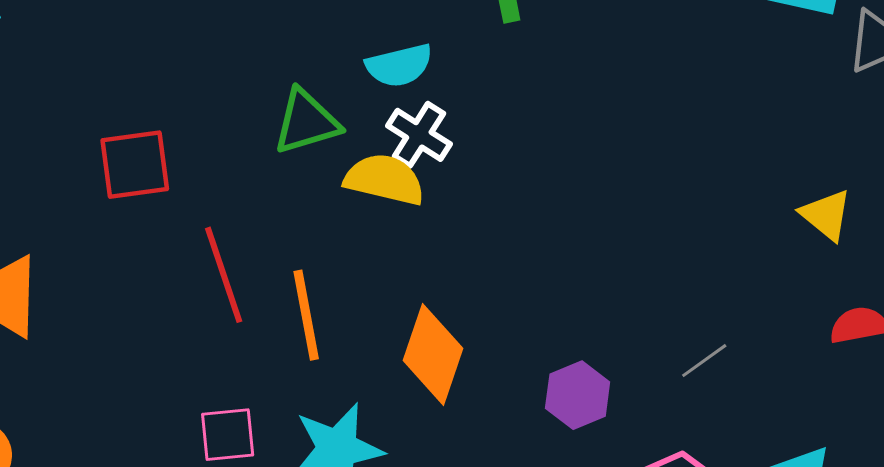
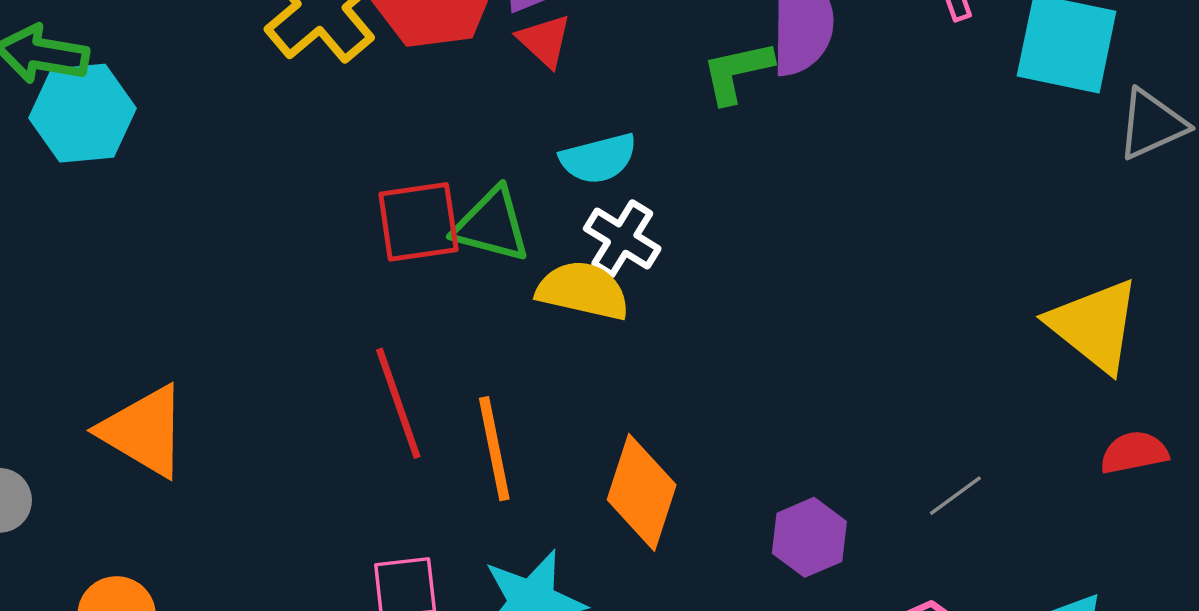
green triangle: (306, 122) -> (492, 225), turned 32
red square: (135, 165) -> (418, 222), moved
yellow triangle: (826, 215) -> (1094, 325), size x1.6

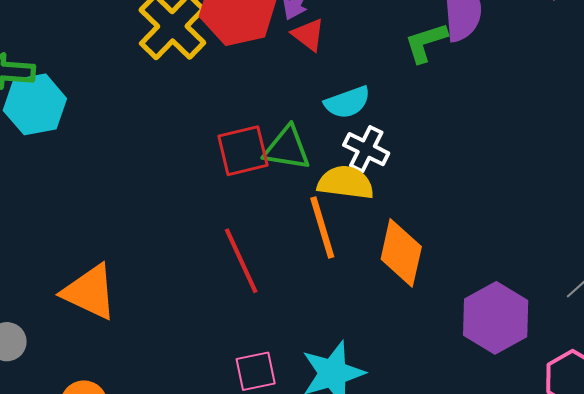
orange line: (494, 449) -> (322, 227), moved
orange diamond: (642, 492) -> (401, 253), moved
purple hexagon: (809, 537) -> (496, 318), size x1.5

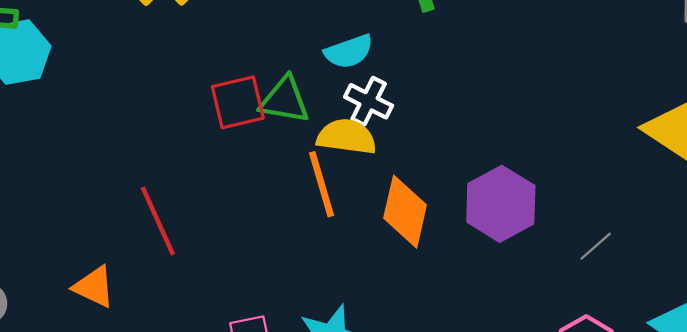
red line: (241, 261) -> (158, 221), moved
orange triangle: (90, 292) -> (94, 287), moved, size x0.7
purple hexagon: (496, 318) -> (501, 204), moved

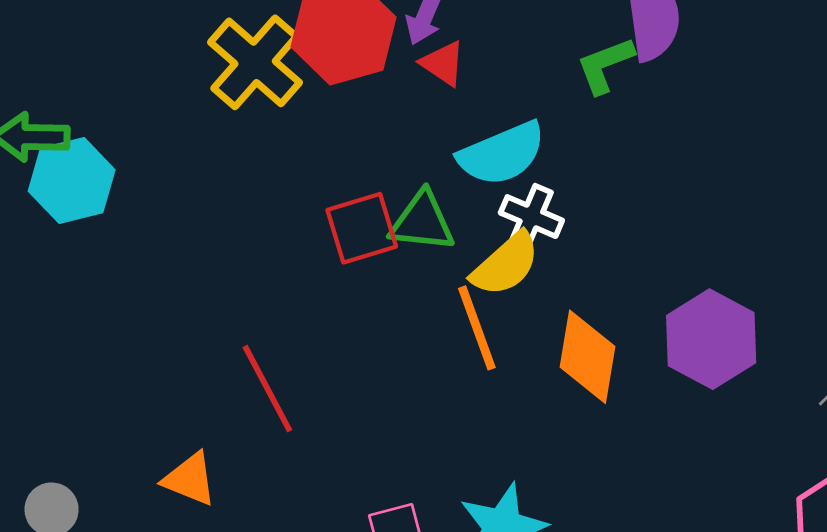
cyan semicircle: (349, 52) -> (502, 154), size x1.4
yellow semicircle: (347, 137) -> (506, 264), turned 134

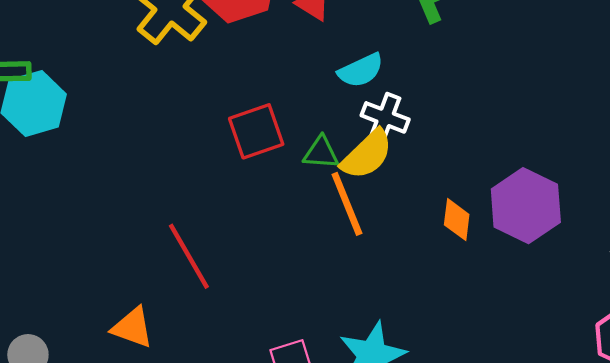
cyan semicircle: (502, 154) -> (361, 70), size x0.7
green triangle: (422, 222) -> (321, 153), moved, size x0.7
orange diamond: (588, 357) -> (457, 220), moved, size x0.6

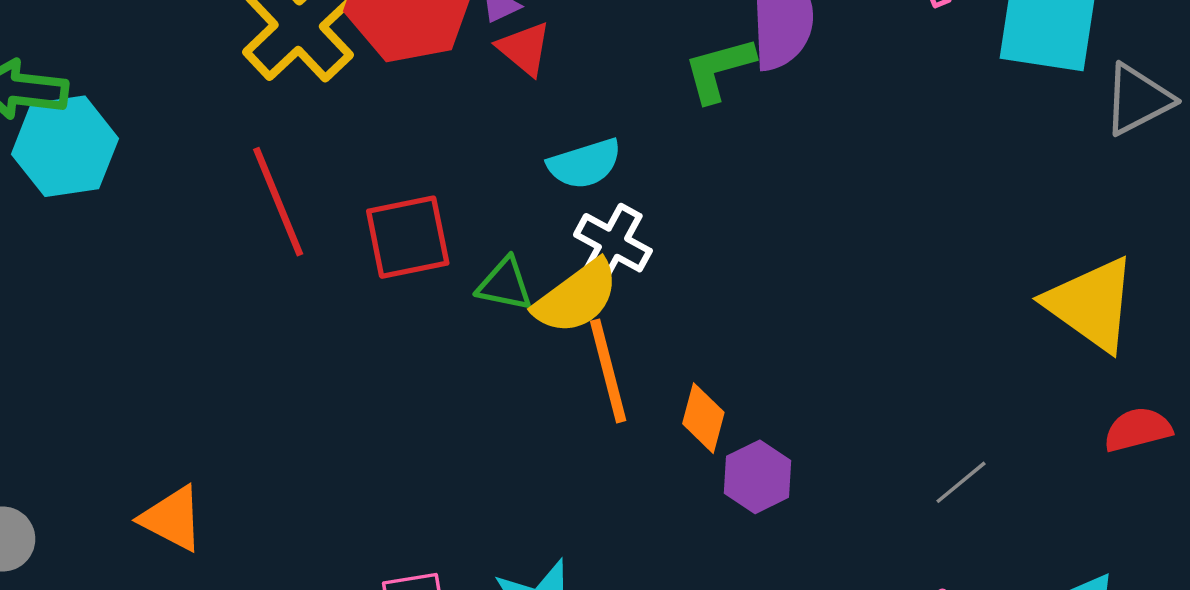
orange line: (347, 204) -> (608, 371), moved
purple hexagon: (526, 206) -> (758, 477), moved, size x0.6
red line: (189, 256) -> (278, 202), moved

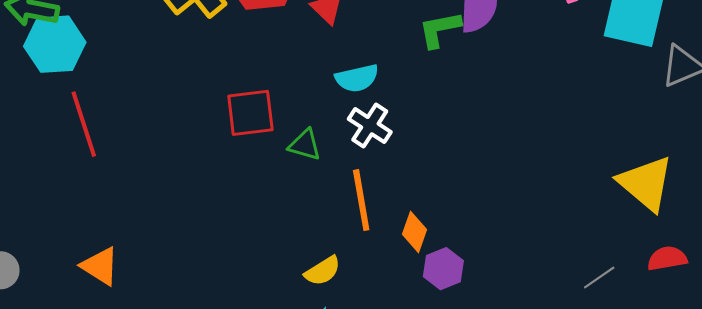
red line: (278, 202) -> (84, 124), moved
yellow semicircle: (576, 297) -> (323, 271), moved, size x0.7
gray line: (961, 482) -> (599, 278), moved

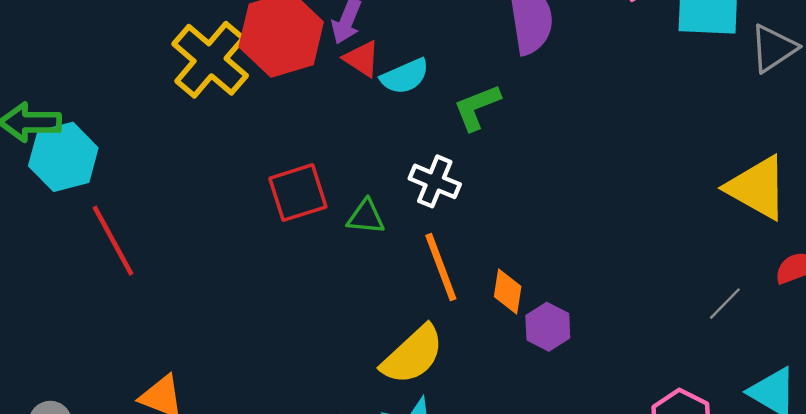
green L-shape: (440, 29) -> (477, 107), moved
cyan semicircle: (357, 78) -> (405, 76), moved
yellow semicircle: (323, 271) -> (413, 355), size x1.6

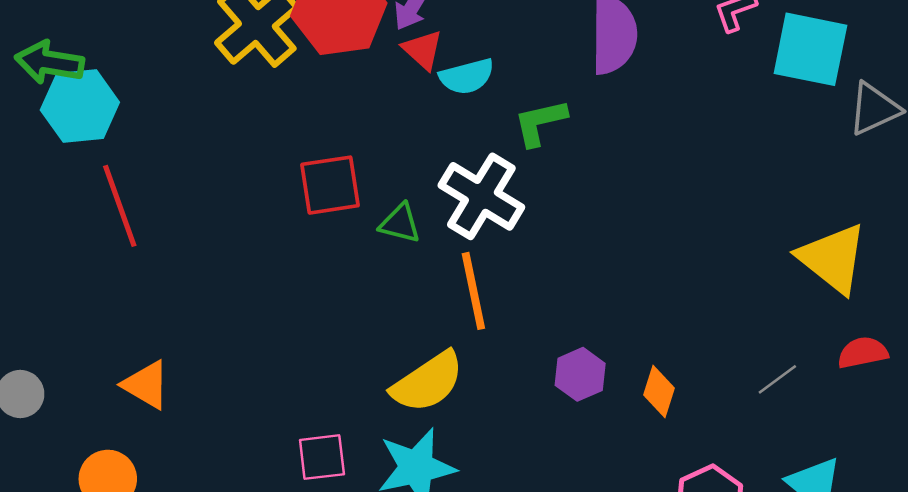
white cross: (435, 181) -> (481, 196), size x1.5
orange diamond: (508, 292) -> (659, 392), moved

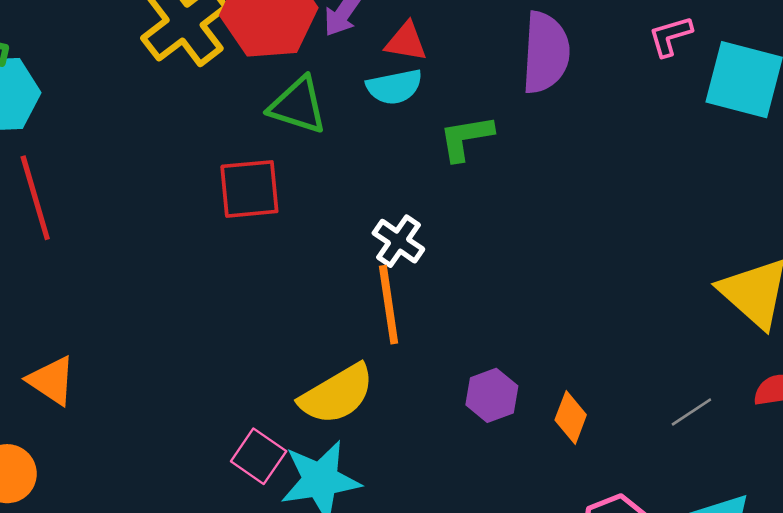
red triangle: (423, 50) -> (406, 42), moved, turned -36
white cross: (481, 196) -> (398, 241), moved, size x0.6
green triangle: (400, 223) -> (298, 105), moved, size x1.4
pink square: (322, 457) -> (259, 456), moved, turned 38

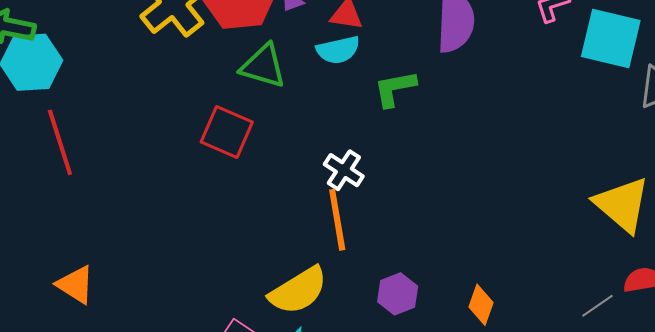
red square: (249, 189) -> (227, 132), turned 30
purple hexagon: (492, 395) -> (398, 294), moved
gray line: (691, 412) -> (598, 306), moved

